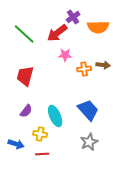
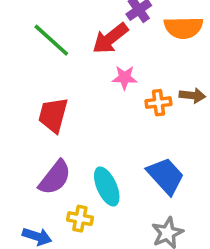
purple semicircle: (26, 111) -> (55, 178), size x1.5

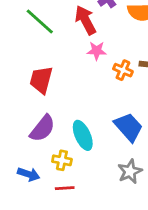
red arrow: (110, 38) -> (86, 20), turned 100
orange cross: (158, 103) -> (123, 70), turned 30

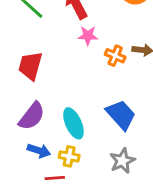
yellow cross: (62, 160) -> (69, 156), moved
blue arrow: (29, 174) -> (39, 151), moved

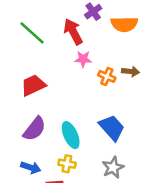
red trapezoid: (30, 66) -> (33, 85), turned 50
blue arrow: (39, 151) -> (31, 167), moved

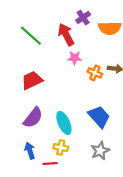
blue arrow: (31, 167) -> (30, 151), turned -126

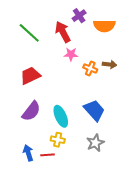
blue arrow: (30, 151) -> (28, 153), moved

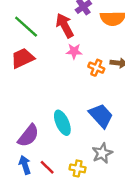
red trapezoid: (30, 76) -> (23, 58), moved
purple semicircle: (31, 111) -> (28, 136), moved
yellow cross: (58, 140) -> (78, 168), moved
red line: (48, 155) -> (47, 167), turned 48

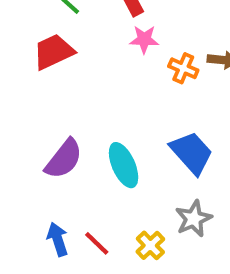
purple semicircle: (28, 136) -> (64, 159), moved
yellow cross: (78, 168) -> (150, 245), turned 35

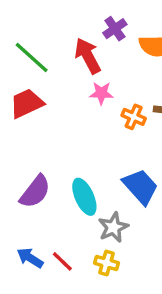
gray star: (194, 219) -> (113, 227), moved
blue arrow: (58, 239) -> (30, 258), turned -40
yellow cross: (150, 245) -> (106, 263), turned -30

